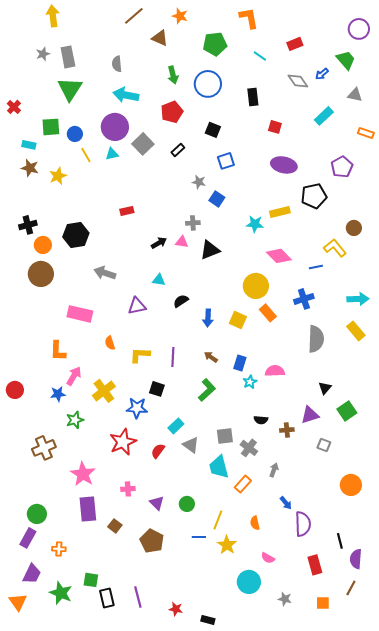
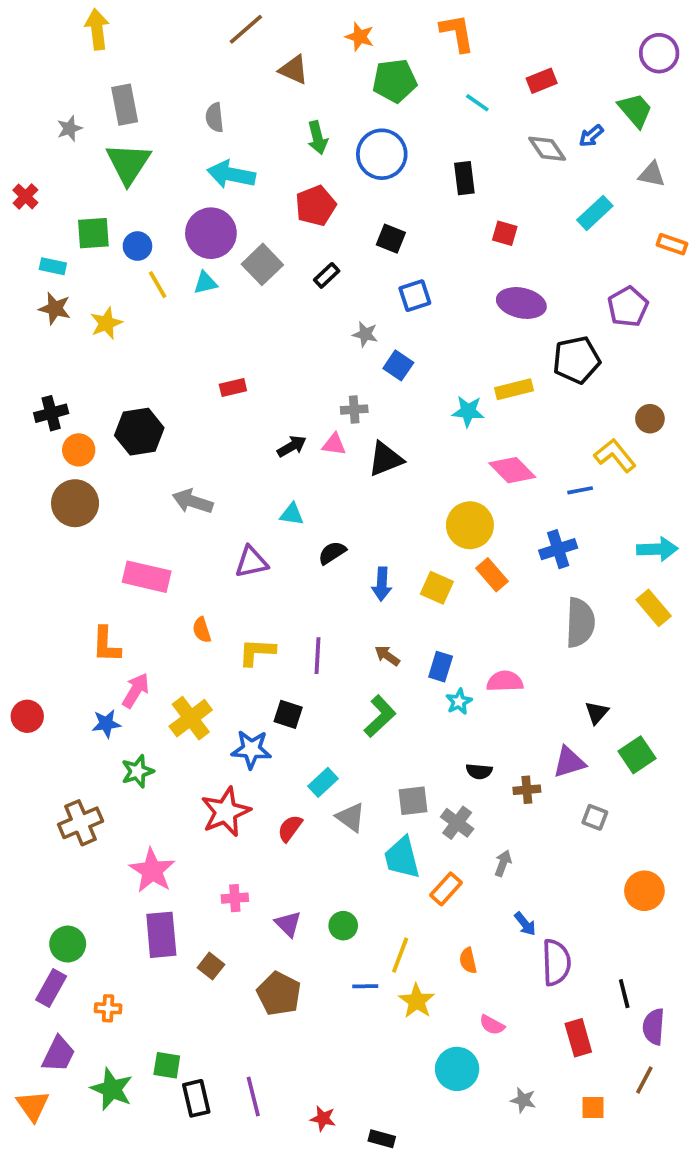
orange star: (180, 16) -> (360, 37), moved
gray star: (43, 54) -> (70, 128), moved

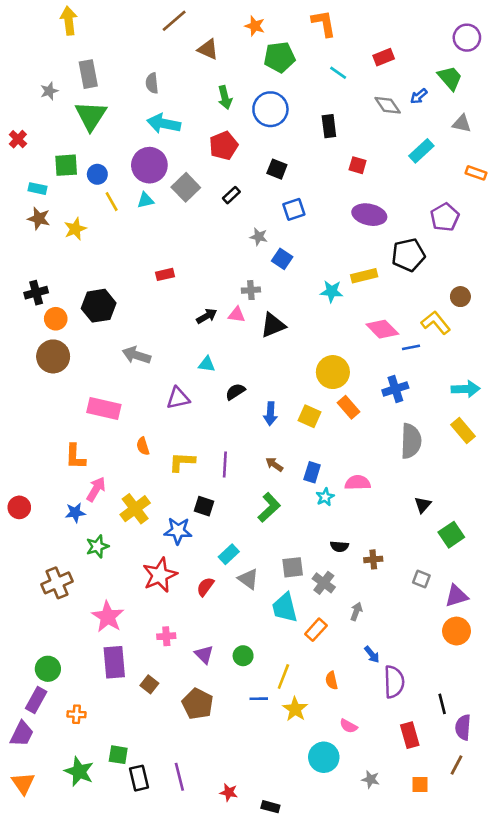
pink diamond: (512, 470) -> (382, 329), moved
purple triangle: (569, 762) -> (457, 596), moved
purple trapezoid: (58, 1054) -> (22, 734), moved

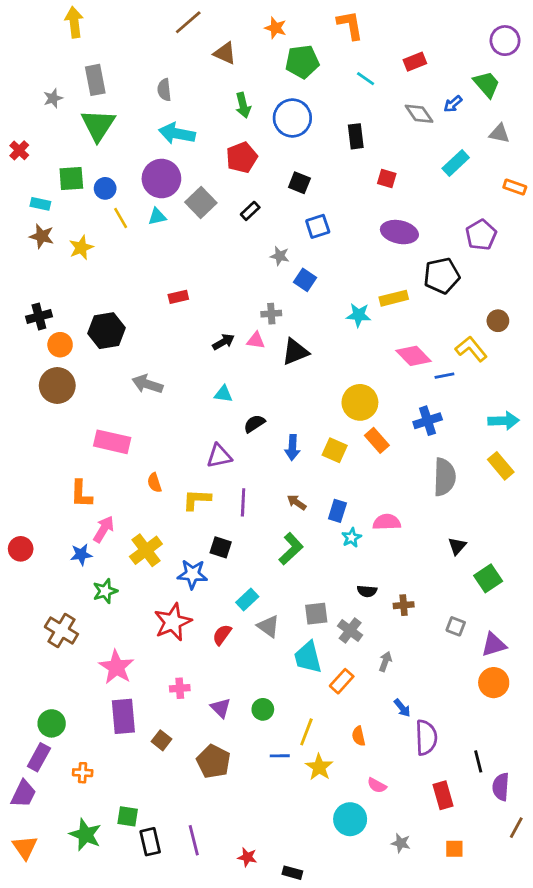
purple triangle: (178, 398) -> (219, 456), moved
brown cross: (57, 583) -> (61, 631), turned -36
brown line: (457, 765) -> (516, 828), moved

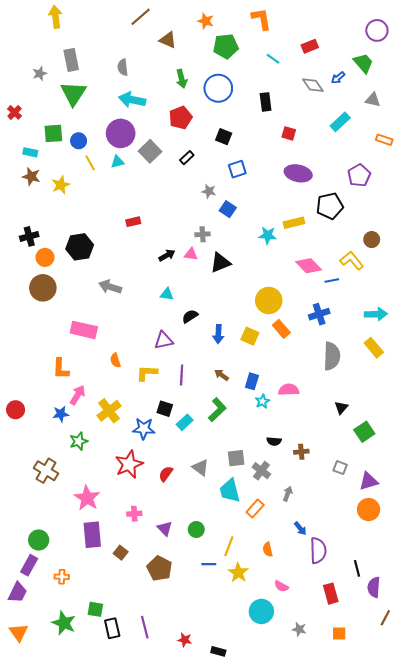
cyan rectangle: (247, 600) -> (185, 422), moved

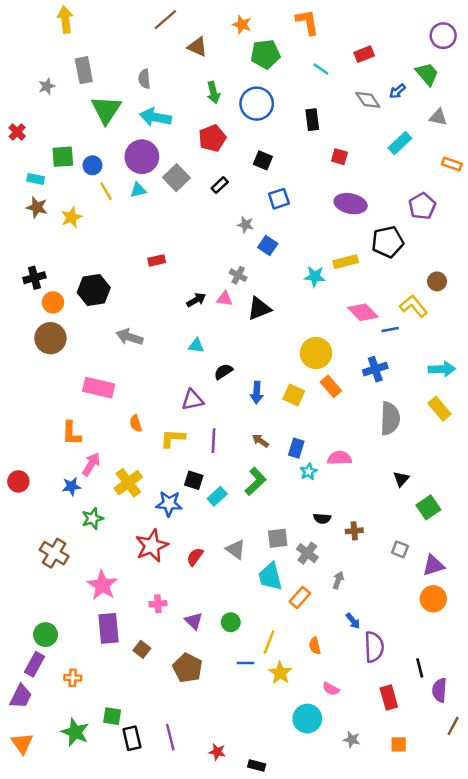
green triangle: (73, 93) -> (106, 110), moved
gray cross: (203, 234) -> (238, 275), turned 32

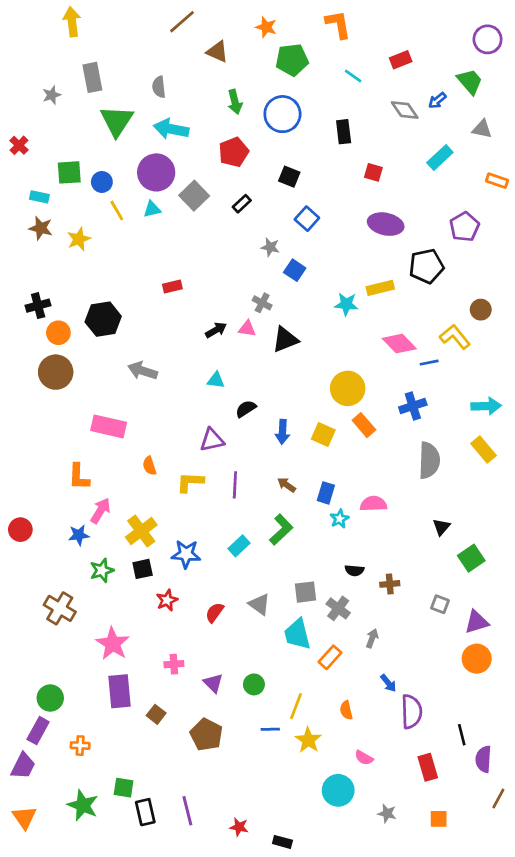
blue square: (279, 199) -> (307, 219), turned -30
black square: (194, 480) -> (143, 569), moved, turned -30
red star: (152, 546) -> (167, 600), size x0.6

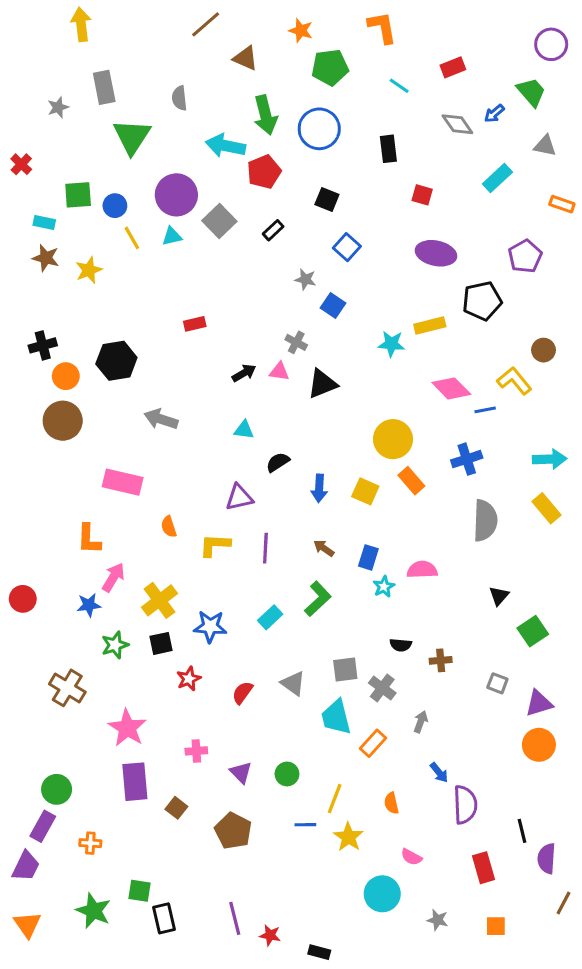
green arrow: (235, 102) -> (265, 115), size x1.4
cyan arrow: (171, 129) -> (226, 146), moved
purple line: (187, 811) -> (235, 918), moved

